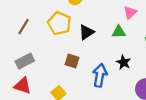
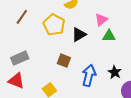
pink triangle: (130, 12) -> (101, 20), moved
brown line: (24, 27) -> (22, 17), moved
black star: (124, 62) -> (115, 72), moved

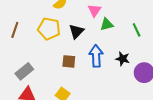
blue arrow: (89, 75) -> (96, 56), moved

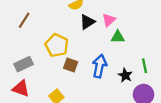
yellow pentagon: (49, 29) -> (57, 45), moved
green line: (137, 30) -> (145, 66), moved
black triangle: (76, 31) -> (87, 22), moved

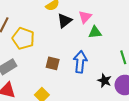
yellow pentagon: (57, 45) -> (23, 38), moved
black star: (125, 75) -> (104, 81), moved

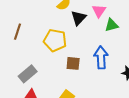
yellow pentagon: (23, 38) -> (55, 40), moved

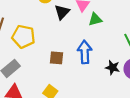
yellow pentagon: (55, 40) -> (23, 37), moved

